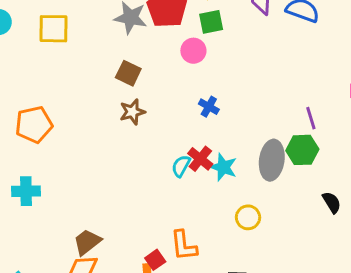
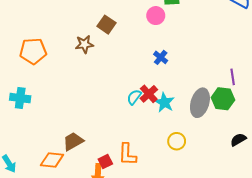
brown star: (132, 112) -> (84, 44), moved
black semicircle: (332, 202) -> (238, 140), turned -98
brown trapezoid: (87, 242) -> (73, 141), moved

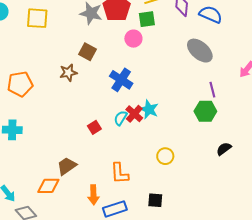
blue cross: (161, 57) -> (121, 80), moved, size x1.6
cyan star: (164, 102) -> (149, 109), moved
gray ellipse: (200, 103) -> (200, 51), moved, turned -60
red square: (105, 162) -> (94, 127), moved

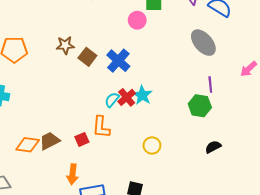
brown square: (87, 52) -> (87, 57), moved
red square: (94, 127) -> (82, 139), moved
orange L-shape: (120, 173) -> (101, 127), moved
orange diamond: (48, 186) -> (28, 145), moved

